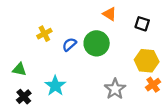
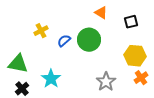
black square: (142, 24) -> (131, 22), turned -32
green triangle: (19, 69) -> (18, 64), size x1.5

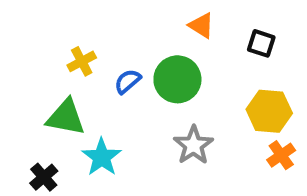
black square: (131, 22) -> (261, 43), turned 32
green triangle: (18, 64) -> (66, 117), moved
gray star: (106, 82) -> (193, 145), moved

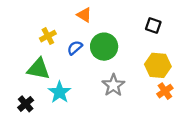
orange triangle: (201, 25) -> (84, 15), moved

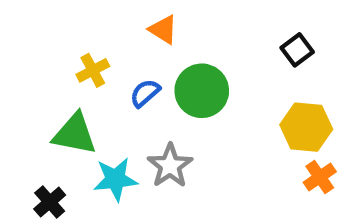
black square: (153, 25) -> (297, 50), turned 35
gray star: (113, 85) -> (170, 166), moved
cyan star: (60, 92) -> (115, 179), turned 30

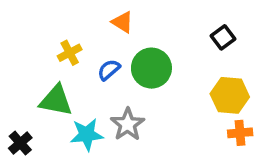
orange cross: (320, 177) -> (240, 133), turned 30
black cross: (50, 202) -> (20, 143), moved

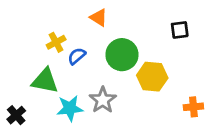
black square: (223, 37) -> (180, 30), turned 30
blue semicircle: (109, 70) -> (77, 56), moved
yellow hexagon: (230, 95) -> (152, 77), moved

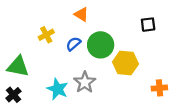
blue semicircle: (77, 56) -> (73, 44), moved
green triangle: (45, 81) -> (18, 66), moved
cyan star: (70, 108) -> (58, 89), turned 30

